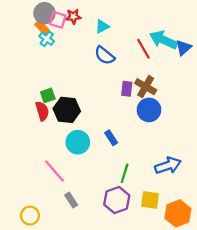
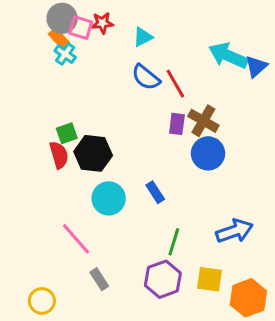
red line: (143, 49) -> (175, 84), moved

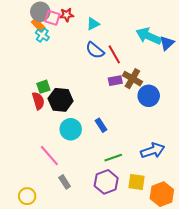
purple rectangle: (177, 124) -> (115, 81), turned 72
blue circle: (208, 153) -> (149, 96), moved
green line: (174, 242) -> (113, 158), turned 54

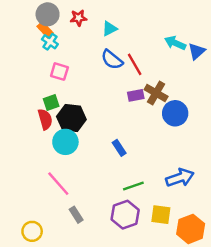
pink square: (52, 18) -> (59, 72), moved
cyan arrow: (149, 36) -> (175, 43), size x0.7
cyan circle: (71, 129) -> (65, 142), moved

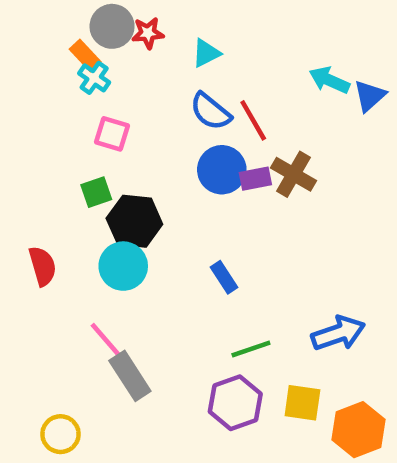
gray circle: (48, 14) -> (112, 26), moved
blue circle: (175, 113) -> (222, 170), moved
red semicircle: (45, 119) -> (43, 266), moved
gray rectangle: (76, 215) -> (130, 376), moved, size x1.5

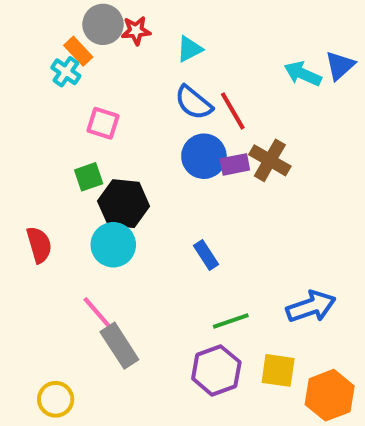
cyan cross: (94, 78) -> (66, 72), moved
blue triangle: (370, 96) -> (340, 66), moved

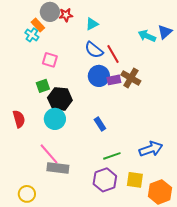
gray rectangle: (119, 346) -> (58, 168), turned -50

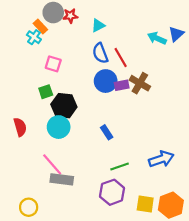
blue semicircle: (94, 50) -> (100, 53), turned 30
yellow square: (135, 180) -> (145, 204), moved

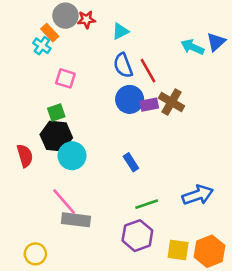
black hexagon: (64, 106) -> (56, 136), moved

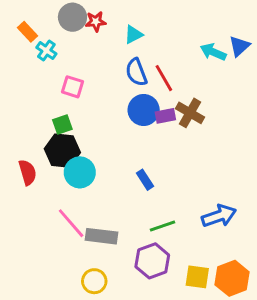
orange rectangle: (50, 33) -> (28, 32), moved
gray rectangle: (76, 220) -> (102, 236), moved
yellow circle: (35, 254) -> (94, 281), moved

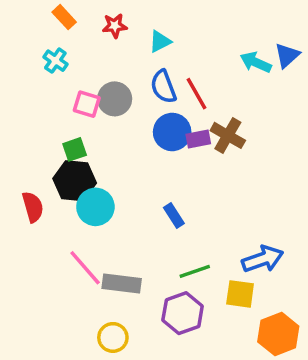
gray circle: (72, 17) -> (115, 99), moved
orange rectangle: (28, 32) -> (64, 17), moved
yellow square: (197, 277) -> (240, 294), moved

